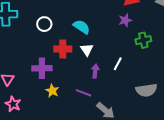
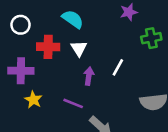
white circle: (44, 24) -> (21, 25), moved

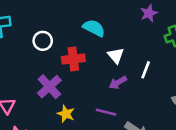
white triangle: (79, 48) -> (116, 55), moved
purple cross: (21, 71) -> (49, 87), turned -35
purple arrow: (89, 76) -> (118, 83), turned -120

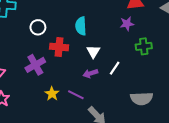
cyan semicircle: (94, 28) -> (81, 26), turned -132
yellow star: (66, 114) -> (52, 94), moved

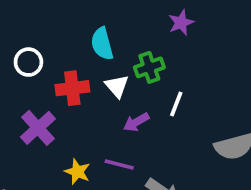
green cross: (144, 46) -> (149, 67), moved
white triangle: (93, 52) -> (117, 86), moved

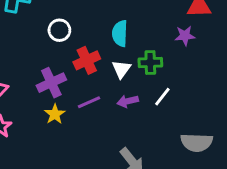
red cross: (72, 88) -> (87, 60), turned -35
purple line: (119, 164) -> (89, 102), moved, turned -55
yellow star: (77, 172) -> (55, 114), moved

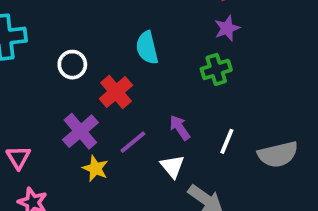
green cross: (150, 62) -> (216, 69), moved
white triangle: (121, 69) -> (172, 166), moved
white line: (162, 97) -> (227, 141), moved
purple arrow: (128, 101) -> (180, 128), turned 84

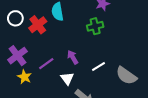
red cross: (116, 92) -> (38, 25), moved
white line: (227, 141) -> (99, 66), turned 32
gray semicircle: (278, 154) -> (126, 76), turned 45

